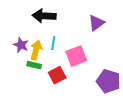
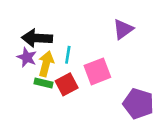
black arrow: (44, 16) -> (37, 38), moved
red square: (57, 75) -> (67, 84), moved

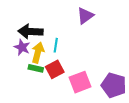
purple triangle: (123, 29) -> (85, 16), moved
pink square: (97, 71) -> (80, 82), moved

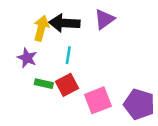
black arrow: (30, 31) -> (64, 23), moved
yellow arrow: (38, 53) -> (41, 28), moved

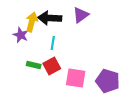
purple star: (27, 58) -> (21, 35), moved
pink square: (98, 100) -> (76, 78), turned 30

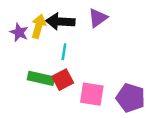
purple star: (21, 35) -> (19, 32), moved
green rectangle: (34, 65) -> (41, 78), size x1.5

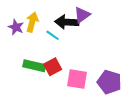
black arrow: (60, 21) -> (67, 22), moved
cyan line: (64, 52) -> (53, 35), moved, turned -64

